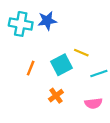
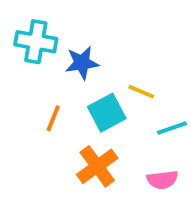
blue star: (47, 21) -> (82, 63), moved
orange cross: (56, 96) -> (97, 166), size x1.5

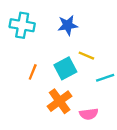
blue star: (82, 63) -> (68, 25), moved
pink semicircle: (162, 180) -> (89, 114), moved

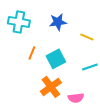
yellow line: (86, 56) -> (87, 37), moved
orange line: (33, 72) -> (32, 53), moved

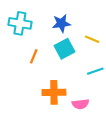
cyan square: (56, 59) -> (65, 49), moved
orange cross: (51, 87) -> (54, 92), turned 35

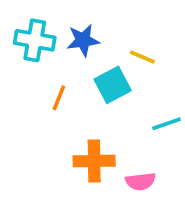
blue star: (61, 23) -> (83, 40), moved
yellow line: (92, 39) -> (142, 57), moved

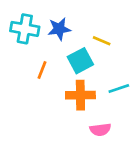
orange cross: (94, 161) -> (80, 95), moved

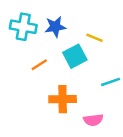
orange line: (42, 70) -> (39, 65), turned 35
orange cross: (80, 95) -> (63, 99), moved

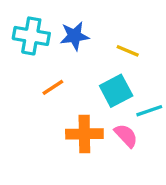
cyan square: (75, 56) -> (116, 91), moved
pink semicircle: (93, 120) -> (126, 136), moved, turned -126

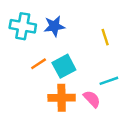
yellow line: (128, 51) -> (105, 37), moved, turned 49
cyan square: (116, 91) -> (64, 66), moved

